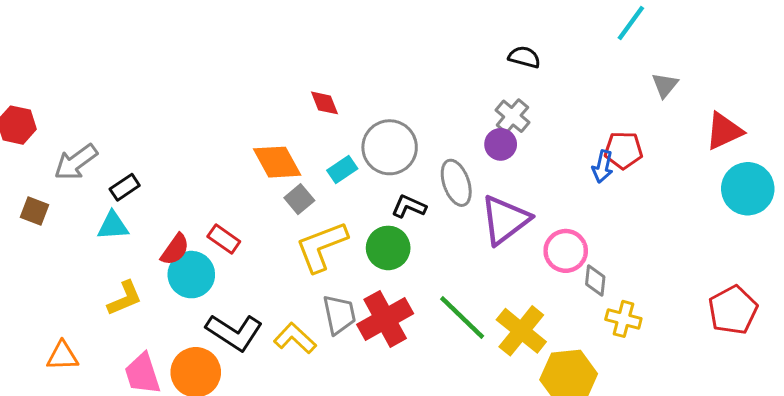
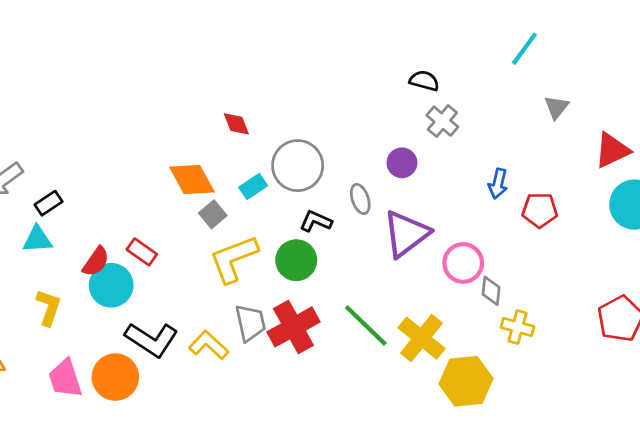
gray cross: (512, 116) -> (442, 121), moved
red pentagon: (623, 150) -> (540, 210), moved
gray ellipse: (456, 183) -> (360, 199), size x0.7
yellow L-shape: (125, 298) -> (49, 308), turned -48

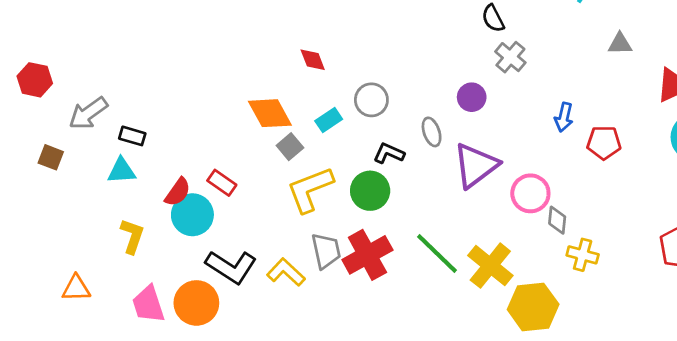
black semicircle: (424, 81) -> (493, 18), turned -132
gray triangle: (556, 107) -> (620, 44), turned 50
gray circle: (298, 166) -> (371, 100), size x0.7
black rectangle: (49, 203) -> (132, 136), turned 50

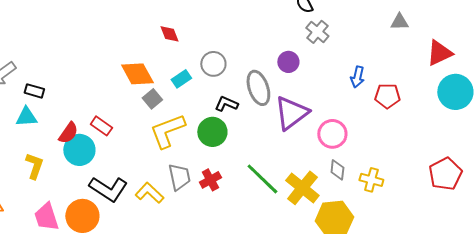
gray ellipse: (432, 132) -> (258, 88), size x1.6
gray diamond: (557, 220) -> (337, 170), moved
red cross: (367, 255) -> (210, 180), size x0.6

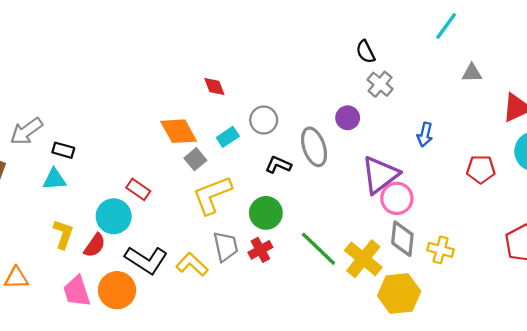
red pentagon: (387, 96) -> (481, 169), moved
purple triangle: (291, 113) -> (380, 175), moved
green circle: (212, 132) -> (266, 213), moved
red semicircle: (68, 133) -> (95, 245), moved
gray diamond: (337, 170) -> (402, 239), size x1.5

